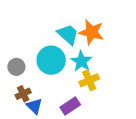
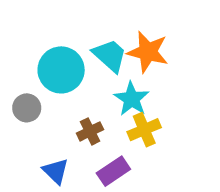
cyan circle: (51, 60) -> (61, 70), moved
brown cross: (23, 94) -> (90, 131), moved

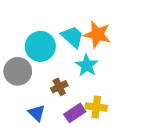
gray circle: (27, 108) -> (18, 71), size x1.5
yellow cross: (144, 130) -> (96, 107), moved, turned 30

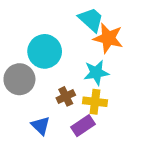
cyan trapezoid: (72, 37) -> (91, 20), moved
cyan star: (87, 65) -> (96, 73), turned 30
yellow cross: (96, 107) -> (95, 102), moved

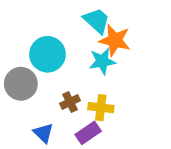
cyan star: (96, 73) -> (102, 61), moved

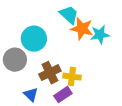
cyan star: (102, 61) -> (100, 35), moved
brown cross: (70, 102) -> (50, 73), size x1.5

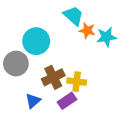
orange star: (82, 29) -> (87, 31), size x0.7
blue triangle: (31, 95) -> (33, 101), turned 35

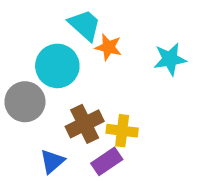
cyan trapezoid: (73, 16) -> (85, 25), moved
orange star: (87, 31) -> (108, 47), moved

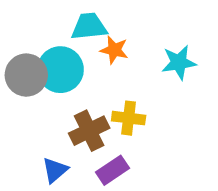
cyan trapezoid: (85, 25) -> (89, 27), turned -48
gray circle: (25, 102) -> (26, 75), moved
yellow cross: (122, 131) -> (129, 118), moved

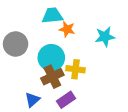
cyan circle: (60, 70) -> (51, 58), moved

